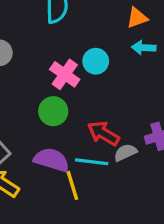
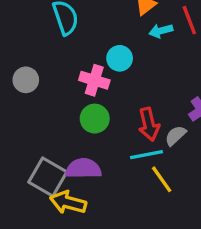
red arrow: (103, 133) -> (149, 124), turned -116
purple semicircle: (51, 160) -> (83, 169), moved
yellow line: (72, 185) -> (162, 179), moved

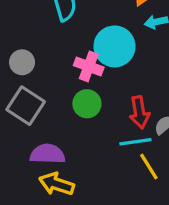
cyan circle: (120, 58) -> (115, 46), size x1.6
purple semicircle: (83, 169) -> (48, 154), moved
gray square: (48, 177) -> (26, 106), moved

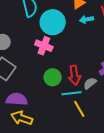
cyan circle: (115, 46) -> (53, 22), moved
green circle: (87, 104) -> (53, 77), moved

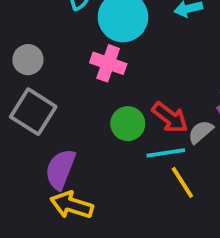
red arrow: (74, 75) -> (170, 117), turned -42
purple semicircle: (17, 99) -> (60, 169), turned -70

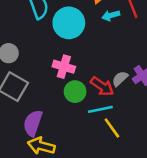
pink cross: (108, 63) -> (64, 67), moved
gray semicircle: (201, 132) -> (120, 79), moved

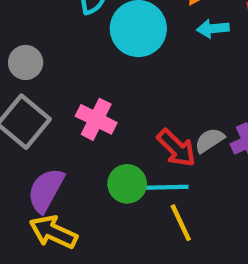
pink cross: (64, 67) -> (96, 119), moved
green circle: (75, 92) -> (127, 184), moved

